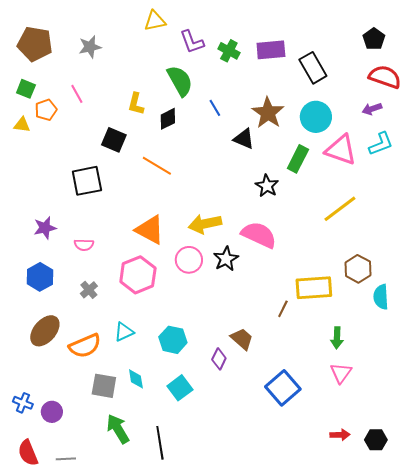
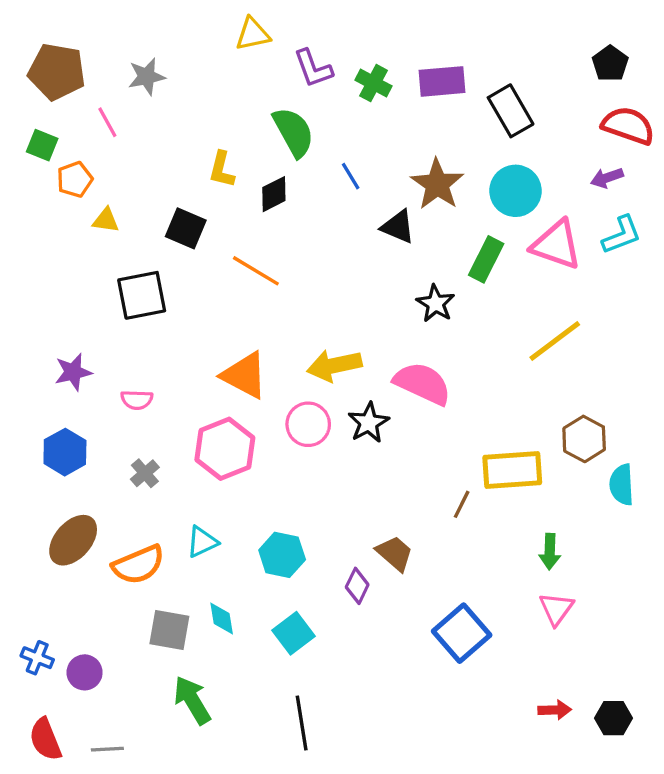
pink line: (77, 94) -> (107, 122), moved
yellow triangle: (22, 125) -> (106, 220), moved
black line: (160, 443) -> (302, 723), moved

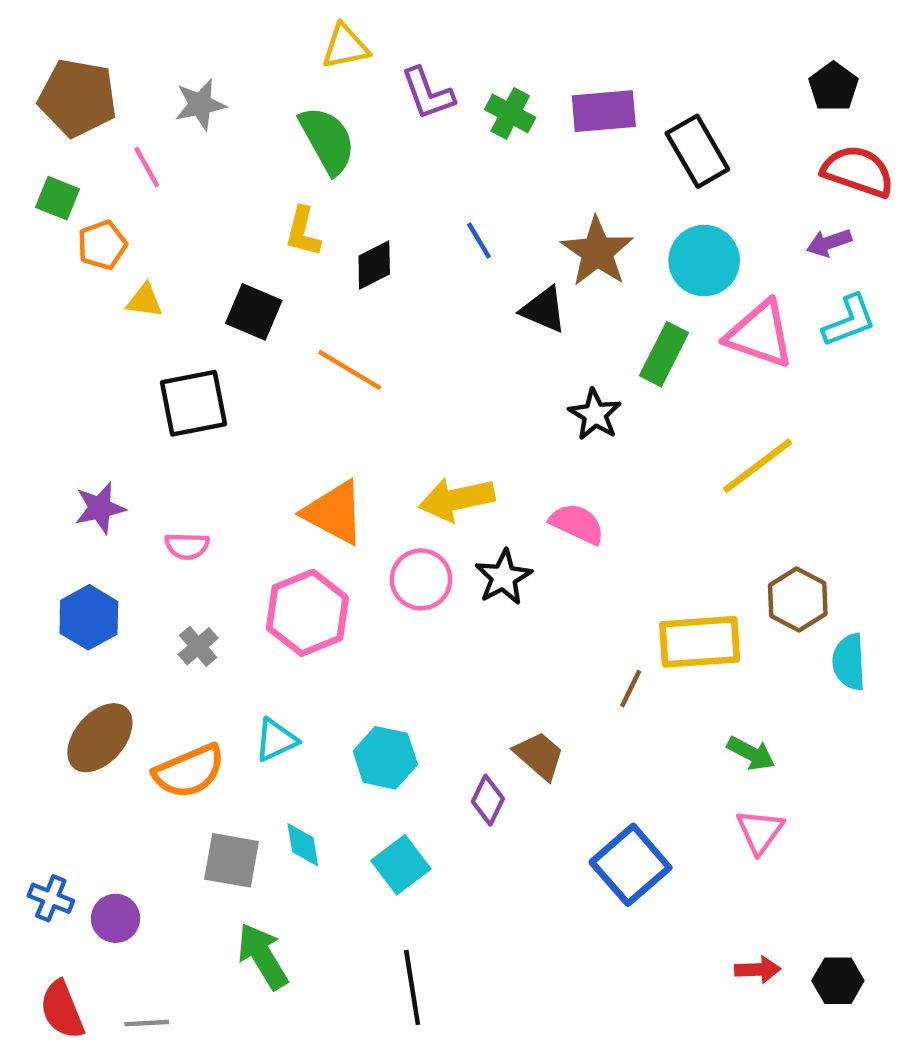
green semicircle: (293, 132) -> (327, 140), moved
pink semicircle: (422, 383) -> (577, 524), size x0.7
green arrow: (550, 552) -> (751, 753), turned -64

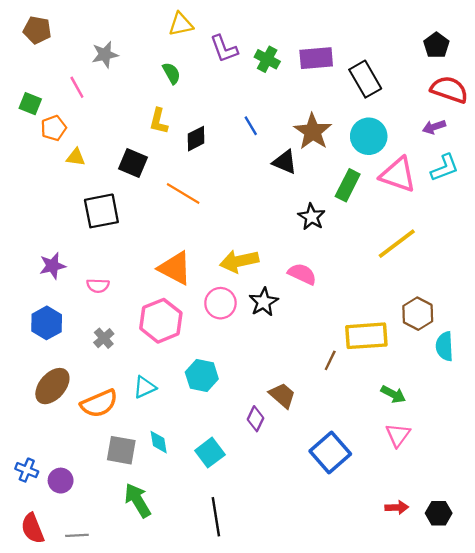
brown pentagon: (78, 98) -> (37, 30), moved, size x0.7
green semicircle: (327, 140) -> (171, 73), size x0.6
cyan hexagon: (385, 758) -> (202, 376), moved

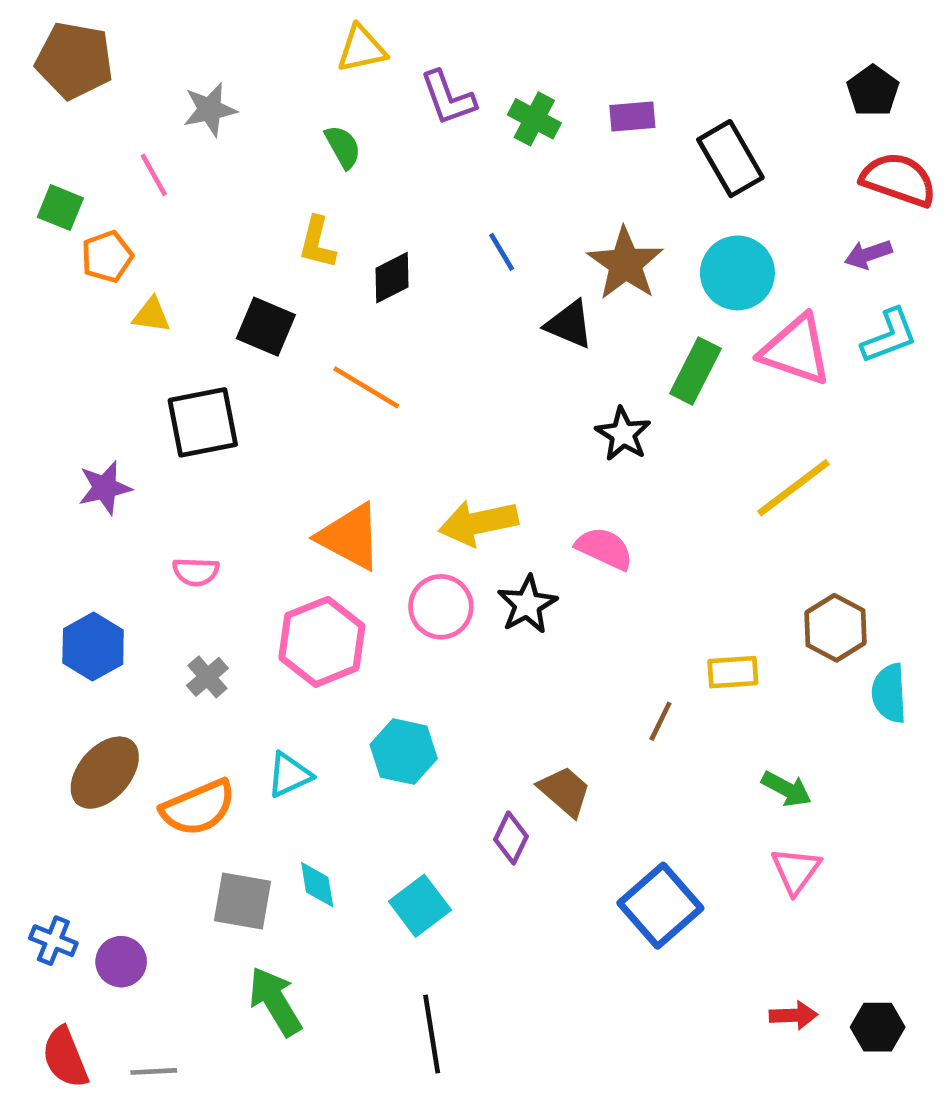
brown pentagon: (37, 30) -> (74, 60), size x1.4
purple rectangle: (316, 58) -> (632, 117), size x0.7
purple star: (52, 266) -> (105, 488), moved
yellow rectangle: (366, 336) -> (733, 672), size x0.6

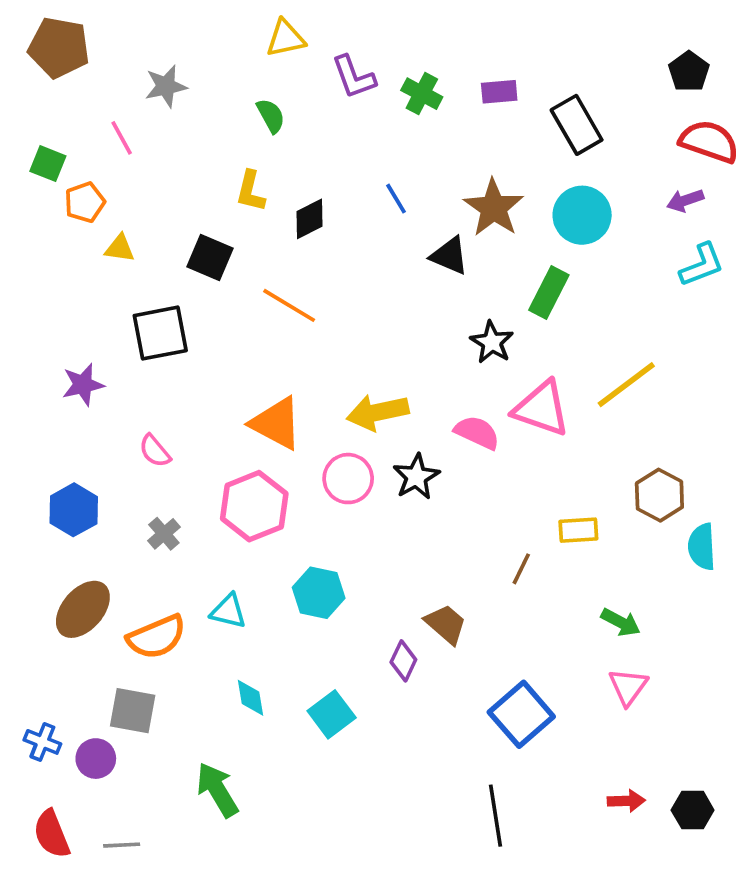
pink triangle: (796, 350) -> (542, 409), moved
pink semicircle: (196, 572) -> (155, 451), turned 48
cyan triangle: (289, 775) -> (228, 611), turned 39
gray square: (242, 901) -> (133, 711), moved
black line: (432, 1034) -> (495, 816), moved

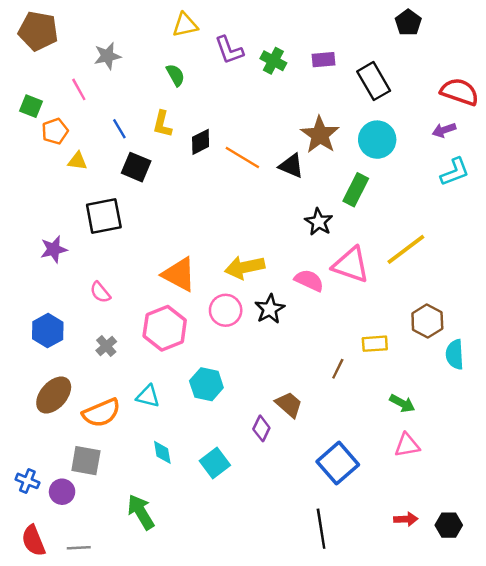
black pentagon: (689, 71) -> (408, 23), moved
blue line: (396, 199) -> (119, 129), moved
orange line: (289, 305) -> (242, 157), moved
pink triangle: (628, 687) -> (407, 445), turned 44

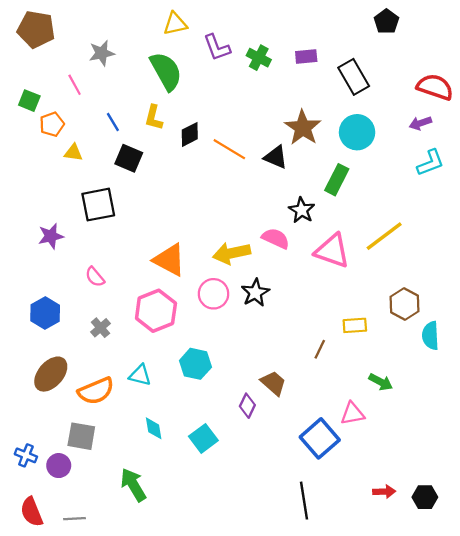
green semicircle: (175, 75) -> (166, 71), size x1.8
pink semicircle: (309, 280) -> (276, 238), moved
pink triangle: (407, 445) -> (353, 414), moved

